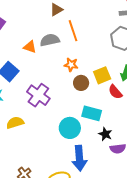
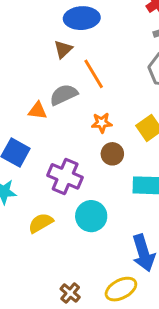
brown circle: (81, 83) -> (112, 154), moved
cyan circle: (70, 128) -> (91, 216), moved

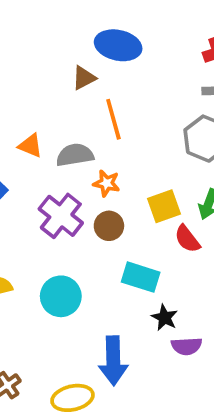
gray semicircle: (64, 95) -> (75, 155), moved
purple cross: (65, 176) -> (61, 216), moved

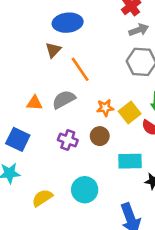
orange star: (107, 183) -> (105, 108), moved
purple cross: (61, 216) -> (68, 140), size x0.7

